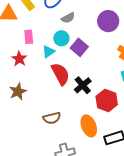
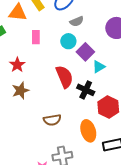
cyan triangle: (49, 52) -> (99, 67), moved
red star: (19, 59) -> (17, 65), moved
black cross: (83, 85) -> (86, 90), turned -30

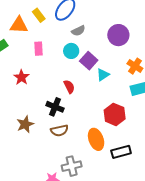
red semicircle: (64, 77) -> (69, 87), size x0.6
black cross: (86, 90) -> (55, 107), moved
brown star: (21, 91) -> (25, 124), moved

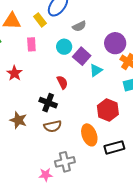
yellow rectangle: (39, 15) -> (40, 20), moved
gray semicircle: (78, 31) -> (79, 26), moved
purple circle: (118, 35) -> (115, 43), moved
brown star: (25, 124) -> (18, 120), turned -30

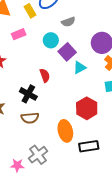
pink rectangle: (31, 44) -> (19, 34), turned 64
gray cross: (65, 162) -> (38, 155), turned -30

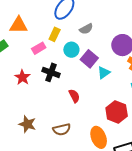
yellow rectangle: (30, 11) -> (55, 34), moved, turned 64
red semicircle: (45, 75) -> (74, 96), moved
black cross: (28, 94) -> (51, 72), moved

